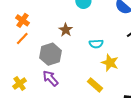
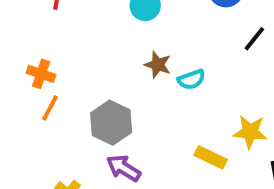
brown star: (66, 30) -> (158, 65), moved
yellow star: (110, 63) -> (250, 132), moved

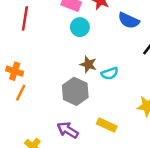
gray hexagon: (111, 123) -> (75, 91), moved
yellow rectangle: (211, 157) -> (107, 125), moved

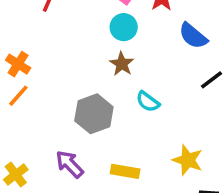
brown star: (88, 64) -> (122, 64), moved
cyan semicircle: (110, 73) -> (148, 102), turned 42
yellow rectangle: (107, 125) -> (125, 171), turned -30

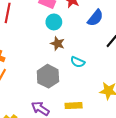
blue semicircle: (193, 36) -> (95, 18), turned -78

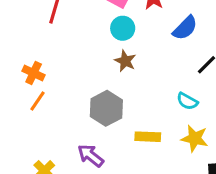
cyan semicircle: (78, 62) -> (187, 101), moved
yellow rectangle: (74, 106) -> (148, 137), moved

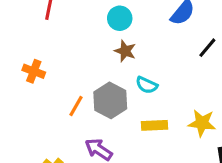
orange line: (37, 101) -> (76, 106), moved
cyan semicircle: (187, 101) -> (147, 85), moved

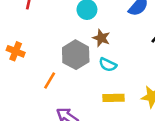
brown star: (125, 51) -> (101, 38), moved
gray hexagon: (110, 100) -> (76, 55), moved

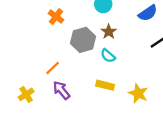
orange cross: (16, 51) -> (56, 17), moved
orange line: (50, 81) -> (53, 68), moved

